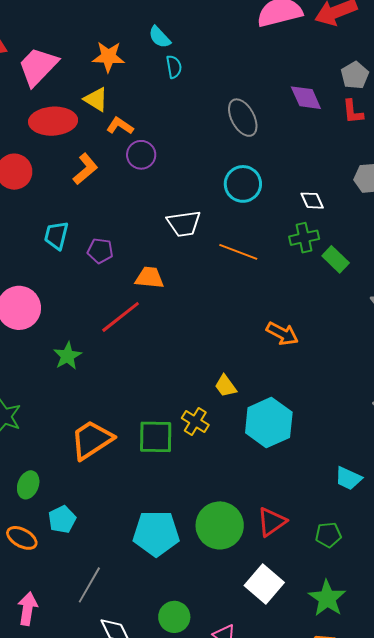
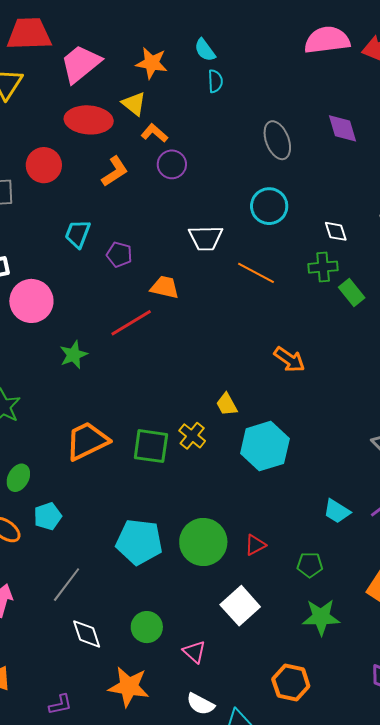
red triangle: (272, 522) -> (255, 545), size x0.7
green star: (327, 598) -> (321, 617), moved, turned 30

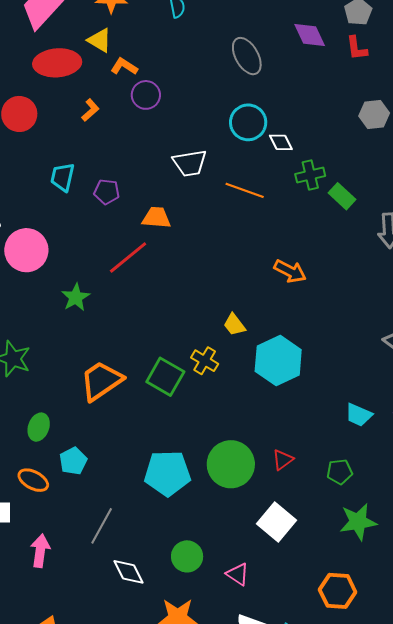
orange L-shape: (115, 171) -> (90, 110), size x0.7
white diamond: (336, 231) -> (281, 142), moved
green square: (151, 446) -> (165, 377), turned 30

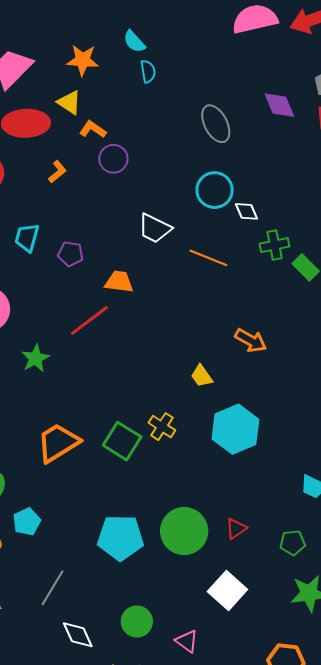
white trapezoid: (190, 163) -> (155, 228), turned 33
yellow trapezoid: (234, 325) -> (202, 376), moved

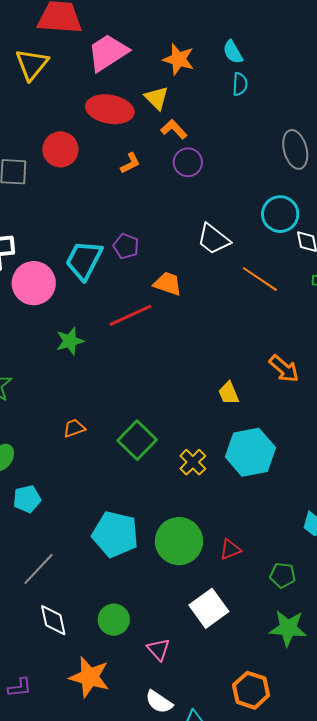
cyan trapezoid: (27, 238) -> (84, 260), moved, size x1.4
yellow cross: (162, 427) -> (193, 462), moved
orange trapezoid: (58, 443) -> (74, 428), size x0.5

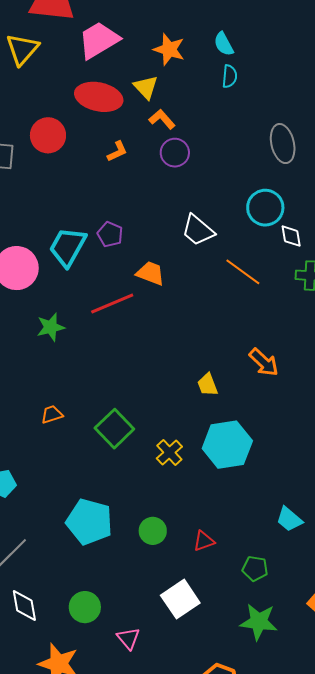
green circle: (179, 541) -> (153, 531), size x0.6

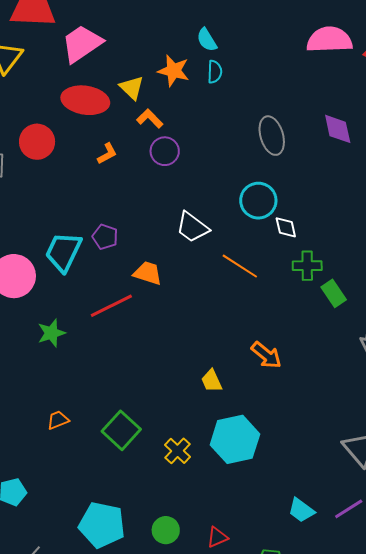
orange star: (169, 49) -> (174, 71), moved

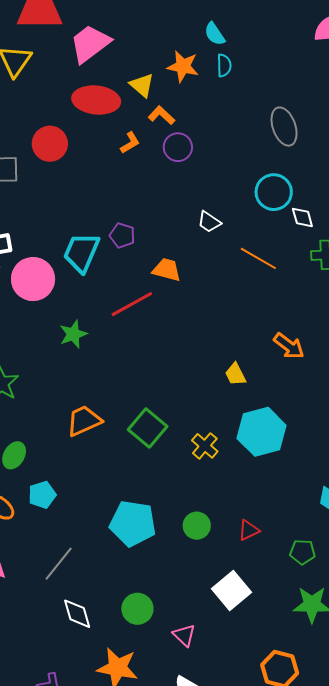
orange L-shape: (107, 154) -> (130, 143), moved
white trapezoid: (192, 227) -> (209, 222), size x0.7
orange trapezoid: (58, 420) -> (84, 421), size x1.6

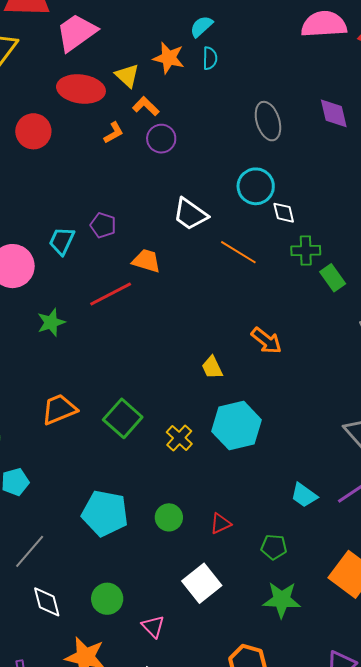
cyan semicircle: (215, 34) -> (201, 26), turned 80
white trapezoid: (209, 222) -> (190, 214), size x1.5
cyan trapezoid: (81, 252) -> (62, 241), size x0.7

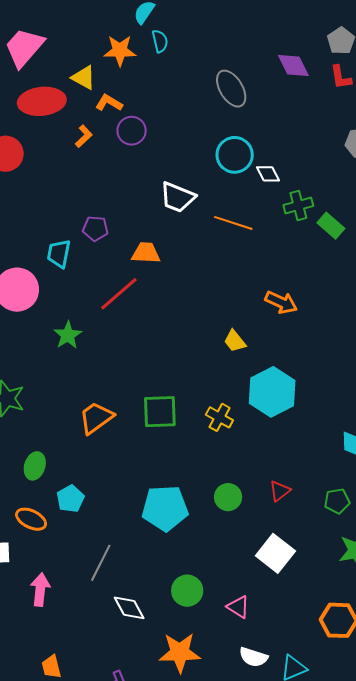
green square: (123, 418) -> (160, 412), turned -30

